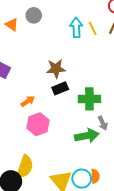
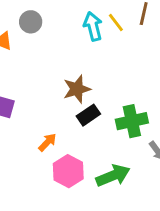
green arrow: (87, 136) -> (113, 176), moved

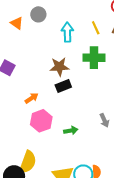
cyan arrow: (93, 26) -> (67, 32), moved
green cross: (132, 121) -> (94, 58), moved
green arrow: (113, 176) -> (71, 130), size x0.6

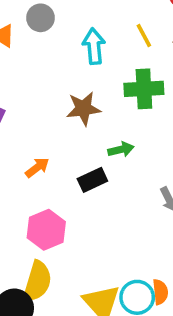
black rectangle: (63, 86) -> (92, 180), moved
pink hexagon: (41, 121) -> (46, 230), moved
green arrow: (71, 130) -> (121, 149), moved

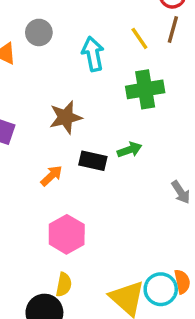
brown star: (83, 109) -> (66, 117), moved
black rectangle: (92, 180) -> (93, 161), moved, turned 44
yellow semicircle: (37, 281) -> (64, 285), size x0.6

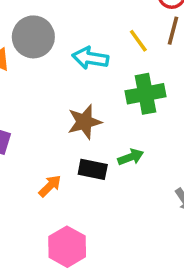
gray circle: (39, 32) -> (33, 37), size x1.5
cyan arrow: (93, 54) -> (90, 58), turned -68
brown star: (66, 117) -> (84, 122), moved

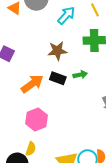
cyan arrow: (90, 58) -> (66, 15), turned 114
orange arrow: (50, 186) -> (32, 84), size x1.6

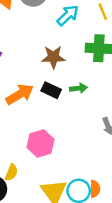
pink hexagon: (37, 119) -> (40, 143), moved

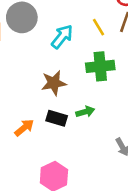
orange arrow: (20, 94) -> (24, 128), size x0.7

